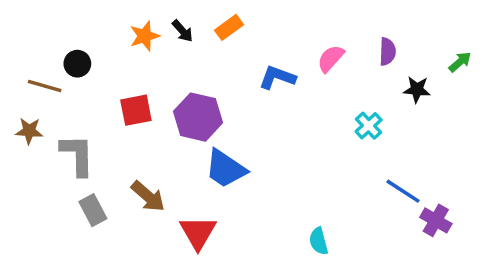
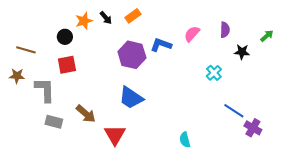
black circle: (77, 64) -> (65, 37), moved
red square: (136, 110) -> (67, 65), moved
purple hexagon: (198, 117) -> (132, 55), moved
gray rectangle: (93, 210) -> (54, 122), turned -48

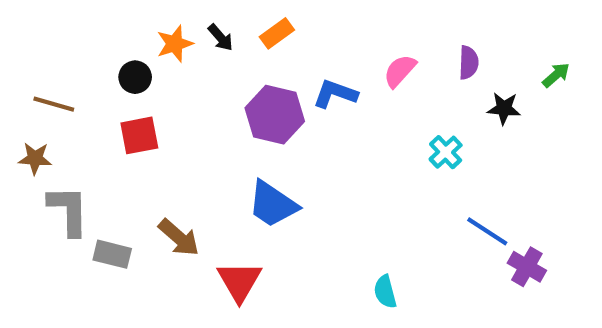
gray L-shape: (45, 90) -> (68, 210), moved

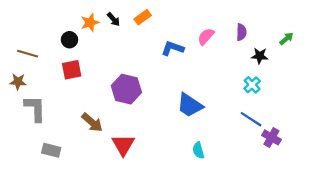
purple hexagon: (275, 115) -> (126, 89), moved
cyan cross: (446, 152) -> (252, 85), moved
blue trapezoid: (273, 204) -> (190, 105), moved
gray rectangle: (112, 254) -> (51, 150), moved

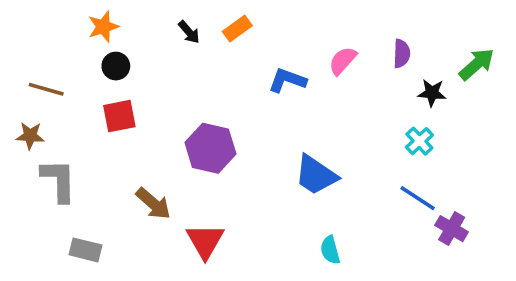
orange star: (90, 23) -> (103, 27), moved
green arrow: (286, 39) -> (477, 64), size x1.5

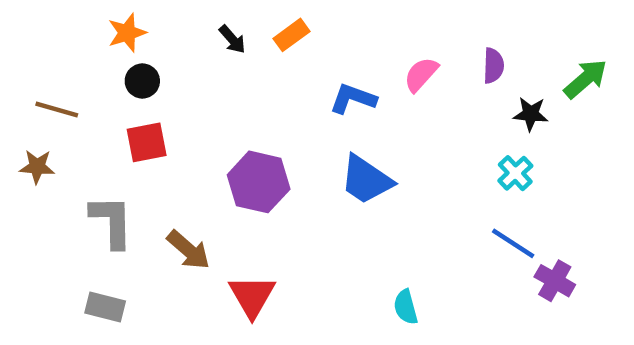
blue trapezoid: (316, 175) -> (366, 180), moved
gray L-shape: (59, 180) -> (112, 221), moved

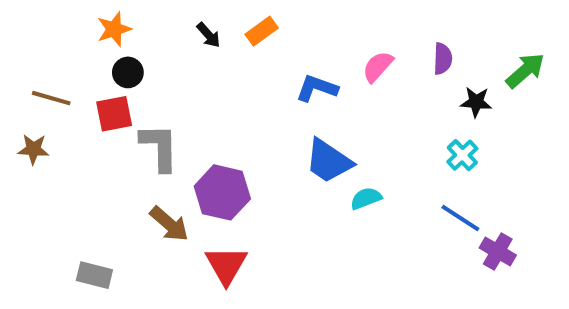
red square: (147, 142) -> (114, 114), moved
purple hexagon: (259, 182) -> (222, 192), moved
gray L-shape: (112, 221) -> (159, 147), moved
cyan semicircle: (406, 307) -> (366, 198), moved, turned 84

